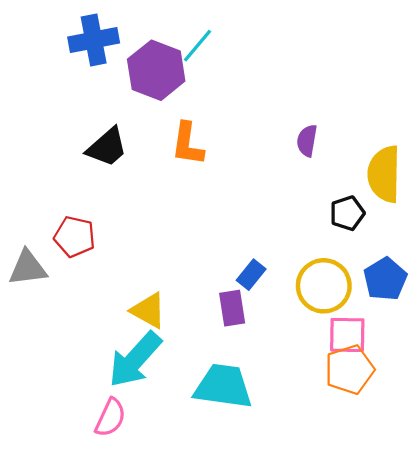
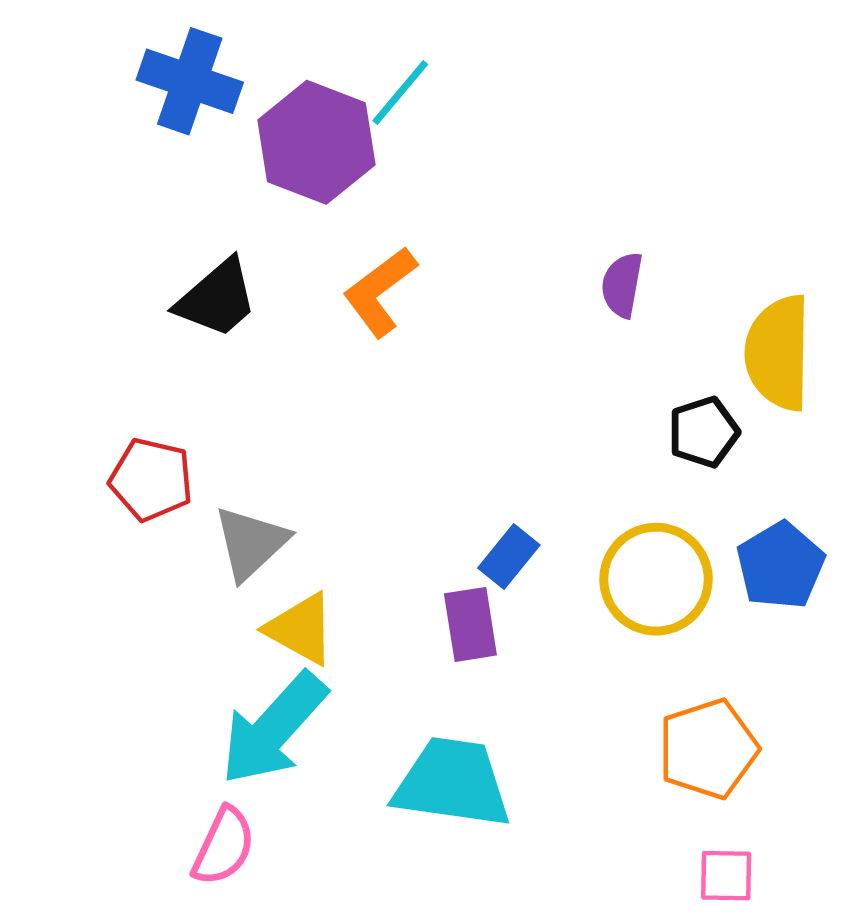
blue cross: (94, 40) -> (190, 81), turned 30
orange L-shape: (187, 144) -> (380, 292), turned 45
gray triangle: (28, 268) -> (251, 543), moved, turned -36
pink square: (347, 335) -> (726, 876), moved, size x0.7

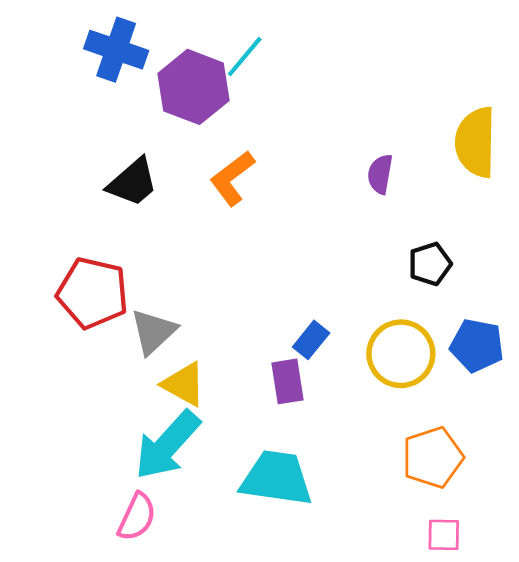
yellow semicircle: (778, 353) -> (476, 142), moved
red pentagon: (151, 480) -> (93, 293), size x1.4
blue pentagon: (780, 566) -> (477, 345), turned -30

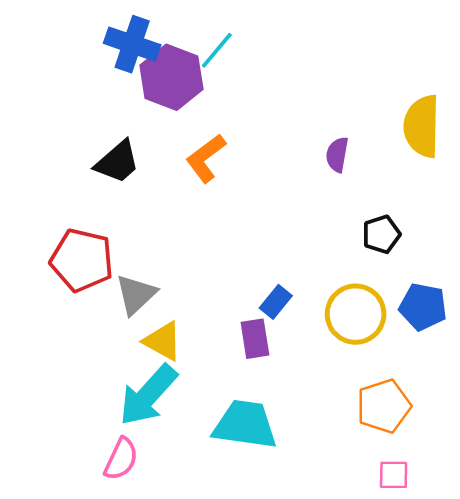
blue cross: (116, 50) -> (132, 44), moved

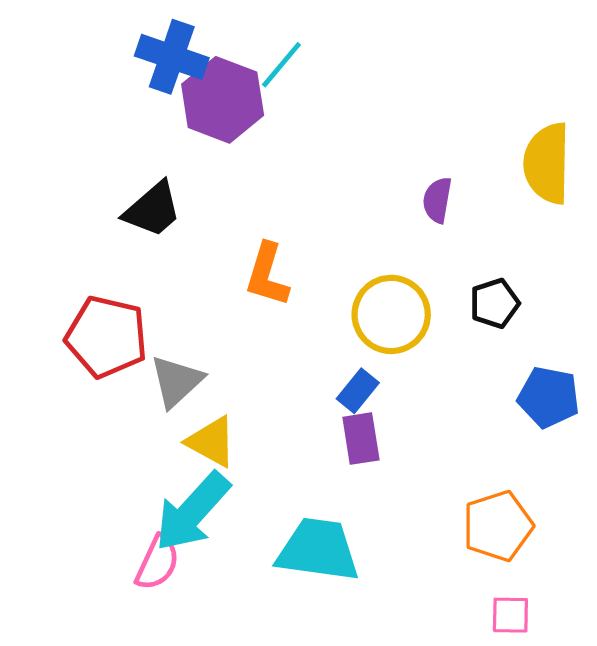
orange L-shape: (206, 158) -> (267, 275), moved, turned -36
yellow circle: (356, 314) -> (391, 314), moved
purple rectangle: (255, 339) -> (361, 439), moved
pink semicircle: (121, 459) -> (157, 563), moved

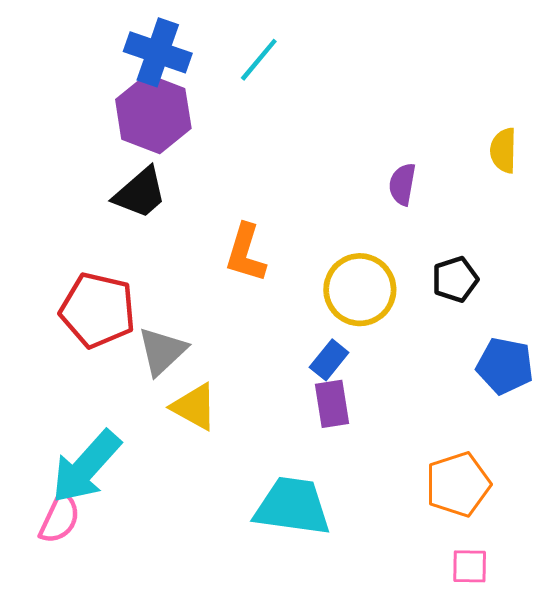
purple hexagon: (223, 100) -> (153, 114), moved
yellow semicircle: (547, 163) -> (503, 151), size x0.6
cyan arrow: (192, 512) -> (86, 467), moved
pink semicircle: (157, 563) -> (60, 518), moved

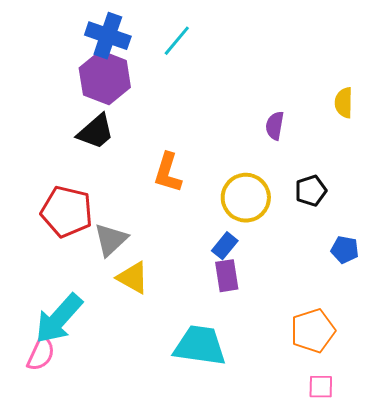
blue pentagon: (505, 366) -> (345, 250), size x0.7

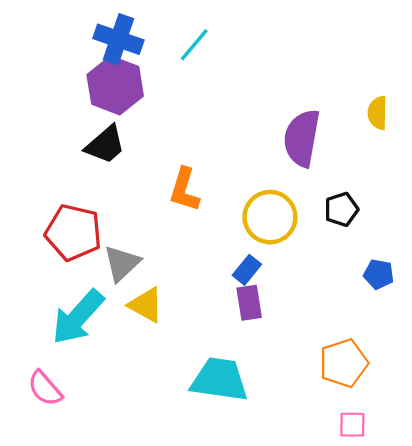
purple semicircle: (275, 126) -> (302, 138), size x1.8
cyan arrow: (59, 319) -> (78, 317), moved
pink semicircle: (41, 354) -> (45, 388), turned 114

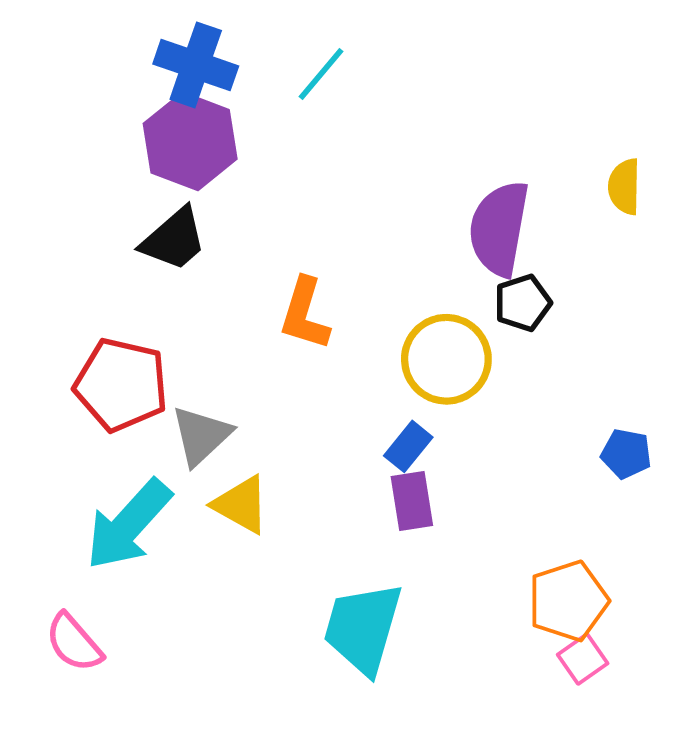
black pentagon: (341, 209) -> (523, 303), moved
cyan trapezoid: (219, 380) -> (363, 628), turned -82
pink square: (352, 425) -> (583, 659), moved, turned -36

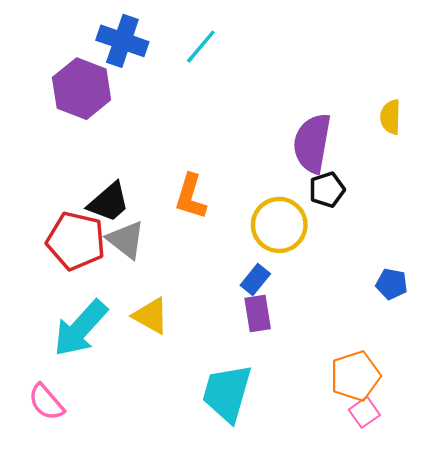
purple hexagon: (190, 141) -> (82, 89), moved
black trapezoid: (174, 239) -> (109, 202), moved
gray triangle: (201, 436) -> (126, 240), moved, turned -39

